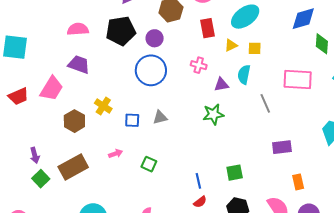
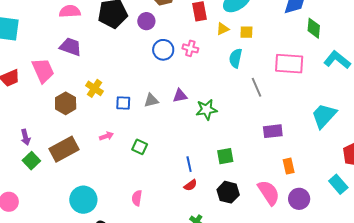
blue circle: (151, 70) -> (163, 50), moved, size x0.7
purple triangle: (221, 85) -> (180, 96), moved
pink trapezoid: (52, 89) -> (43, 70), turned -56
green star: (213, 114) -> (206, 110), moved

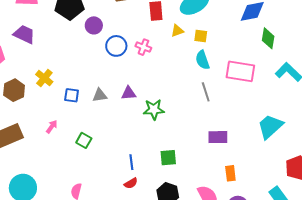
purple circle: (146, 21) -> (94, 25), moved
cyan semicircle: (236, 58) -> (202, 60), moved, turned -36
pink arrow: (106, 136) -> (52, 127), turned -40

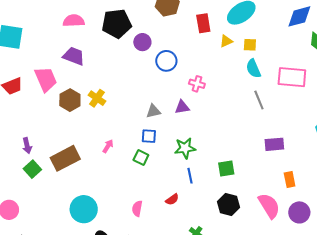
pink cross: (143, 47) -> (197, 84), moved
brown hexagon: (14, 90) -> (70, 100), moved
blue square: (72, 95) -> (149, 136), moved
green star: (154, 109) -> (185, 148), moved
red semicircle: (131, 183) -> (172, 199), moved

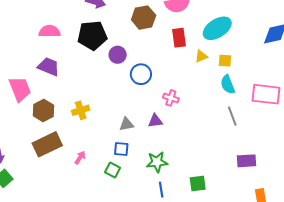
yellow cross: (97, 98) -> (81, 110), moved, turned 36
brown rectangle: (65, 158) -> (47, 144), moved

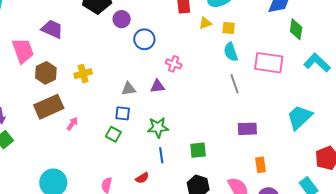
pink arrow: (80, 158) -> (72, 124), moved

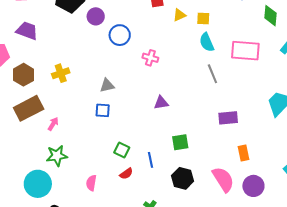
purple triangle: (157, 86) -> (161, 103), moved
green star: (158, 127) -> (57, 156), moved
green square: (113, 134) -> (122, 150), moved
blue line: (161, 155) -> (150, 160), moved

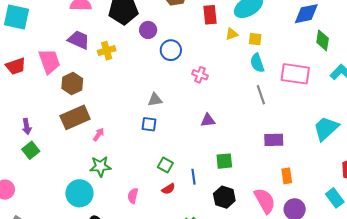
yellow cross: (61, 73) -> (107, 51), moved

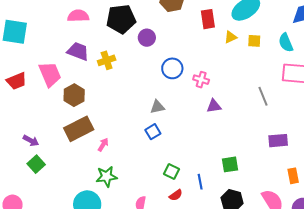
blue circle: (171, 50) -> (172, 68), moved
cyan semicircle: (257, 63) -> (286, 43), moved
purple triangle: (208, 120) -> (214, 106), moved
blue square: (149, 124) -> (153, 132), turned -35
purple arrow: (27, 126) -> (31, 141), turned -49

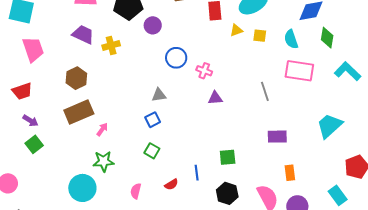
pink trapezoid: (50, 74) -> (33, 49), moved
red trapezoid: (17, 81) -> (22, 91), moved
green square: (171, 172) -> (152, 151), moved

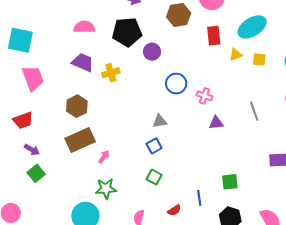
gray line: (265, 91) -> (254, 111), moved

